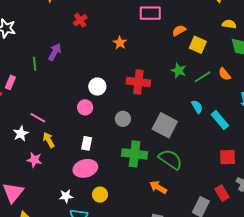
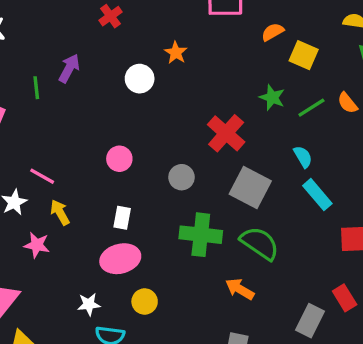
red cross: (138, 82) -> (226, 133), moved, turned 35
white circle: (97, 87) -> (140, 79), moved
cyan rectangle: (220, 120) -> (317, 195), moved

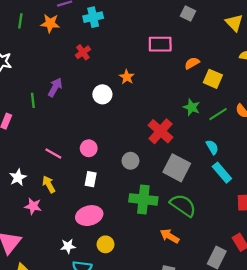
pink line: (42, 176) -> (53, 153), moved
white rectangle: (122, 218) -> (91, 179), moved

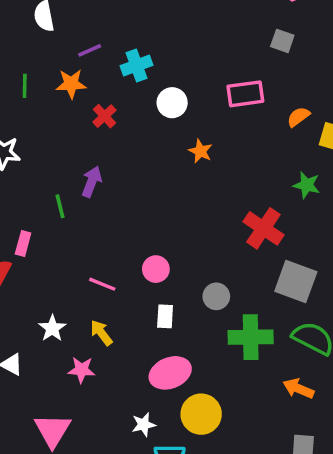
red cross: (83, 52) -> (104, 116), moved
white circle: (102, 94) -> (172, 103), moved
gray circle: (130, 161) -> (216, 296), moved
yellow circle: (105, 244) -> (201, 414), size x1.5

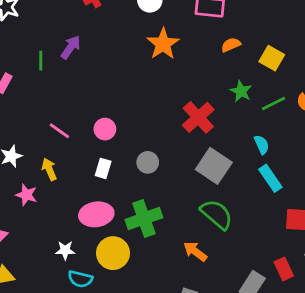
orange semicircle: (298, 117) -> (231, 45), moved
orange star: (200, 151) -> (163, 44), size x1.6
green cross: (251, 337) -> (144, 219), moved, turned -32

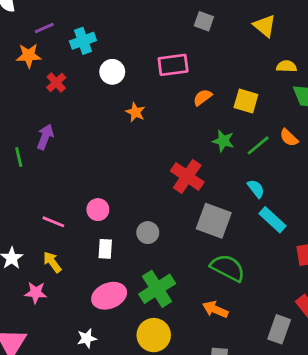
orange star: (163, 44) -> (135, 112), size x0.6
yellow circle: (113, 253) -> (154, 335), moved

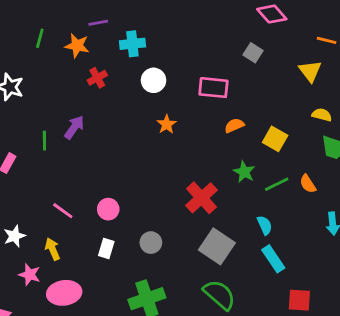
pink ellipse: (109, 296) -> (64, 293), moved

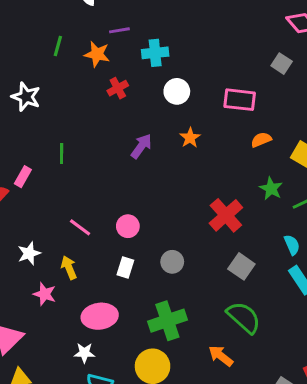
purple arrow: (74, 127) -> (141, 146), moved
gray square: (217, 246) -> (241, 266), size x0.7
pink ellipse: (64, 293) -> (100, 316), moved

